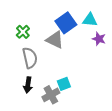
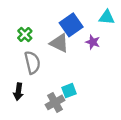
cyan triangle: (90, 20) -> (107, 17), moved
purple star: (99, 39) -> (93, 42), moved
black arrow: (28, 85) -> (18, 92), moved

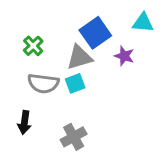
gray triangle: (59, 43) -> (79, 57), turned -42
gray semicircle: (32, 63) -> (43, 83), turned 110
cyan square: (69, 91) -> (75, 83), moved

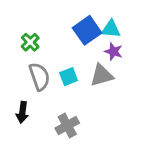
cyan triangle: (143, 23) -> (111, 29), moved
gray triangle: (79, 57) -> (102, 75), moved
gray semicircle: (43, 83) -> (39, 77), turned -116

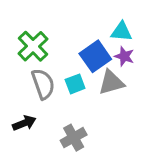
blue square: (87, 30) -> (95, 56), moved
green cross: (30, 42) -> (33, 46), size x1.5
black arrow: (22, 112) -> (24, 123), turned -120

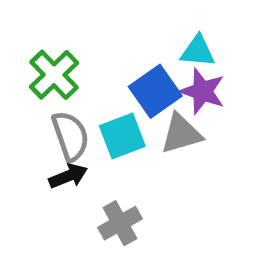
purple star: (124, 56) -> (202, 91), size x1.4
cyan square: (75, 84) -> (122, 136), size x1.4
black arrow: (24, 123) -> (68, 176), moved

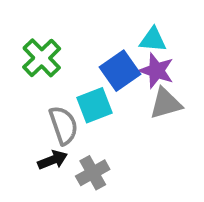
gray triangle: (181, 134) -> (166, 103), moved
gray semicircle: (71, 136) -> (64, 125), moved
black arrow: (68, 176) -> (53, 160), moved

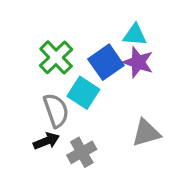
green cross: (42, 58) -> (56, 57), moved
gray triangle: (166, 103) -> (146, 133), moved
cyan square: (95, 105) -> (83, 93), turned -36

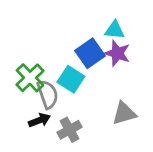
green cross: (56, 57) -> (30, 78), moved

